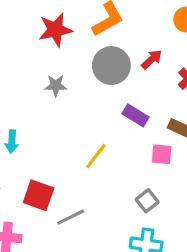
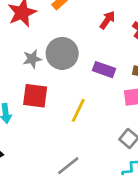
gray circle: (111, 66) -> (62, 53), moved
red square: (39, 195) -> (35, 96), moved

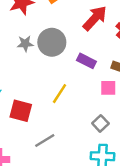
red arrow: (107, 20) -> (95, 18), size x1.6
red square: (35, 96) -> (21, 111), moved

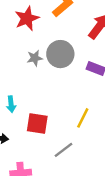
yellow line: (60, 94) -> (83, 118), moved

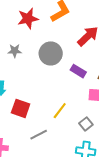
gray star: (35, 58) -> (15, 51), moved

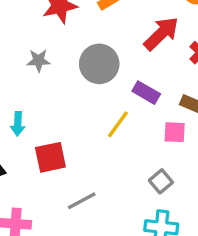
red square: (21, 108) -> (50, 157), turned -30
yellow line: (60, 111) -> (118, 124), moved

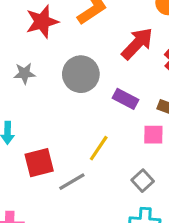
yellow line: (118, 124) -> (99, 148), moved
gray line: (82, 201) -> (72, 182), moved

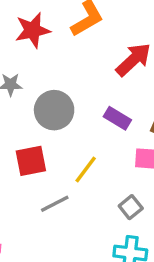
gray circle: (81, 74) -> (54, 110), moved
red square: (39, 163) -> (31, 161), moved

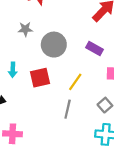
gray line: (55, 204) -> (68, 109), moved, turned -48

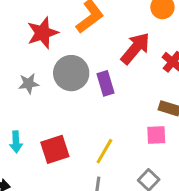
gray circle: (54, 45) -> (71, 73), moved
purple rectangle: (95, 48) -> (105, 83), moved, turned 49

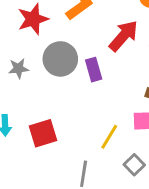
yellow line: (104, 151) -> (109, 137), moved

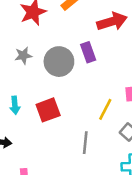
red arrow: (124, 36) -> (112, 22), turned 36
gray circle: (60, 59) -> (59, 62), moved

